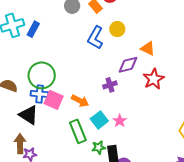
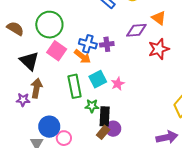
purple cross: (110, 85) -> (107, 44), moved
blue cross: (40, 94) -> (88, 44), moved
brown arrow: (20, 144) -> (36, 88), moved

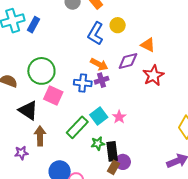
orange arrow: (82, 57) -> (99, 64), moved
green rectangle: (75, 86) -> (77, 127), turned 65
purple star: (23, 100) -> (21, 153), moved

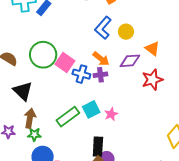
yellow circle: (118, 25) -> (126, 32), moved
pink square: (53, 95) -> (65, 62), moved
green star: (98, 143) -> (34, 134), moved

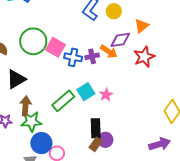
orange triangle: (152, 49) -> (142, 26), turned 49
orange arrow: (101, 59) -> (109, 52), moved
black triangle: (23, 91) -> (16, 79), turned 50
green star: (34, 134) -> (31, 122), size x1.5

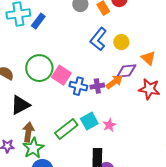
orange triangle: (142, 26) -> (148, 58), turned -42
orange arrow: (109, 52) -> (114, 82), turned -72
red star: (144, 57) -> (149, 89), turned 30
green star: (31, 122) -> (33, 148), turned -30

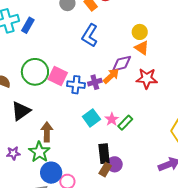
yellow circle: (121, 42) -> (140, 32), moved
green rectangle: (66, 129) -> (125, 123), moved, size x0.7
brown arrow: (28, 132) -> (47, 132), moved

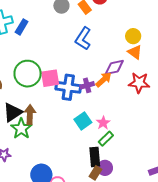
pink square: (58, 76) -> (50, 78), turned -36
blue cross: (76, 85) -> (68, 87), size x1.4
green rectangle: (125, 123) -> (106, 139), moved
brown arrow: (47, 132) -> (30, 115), moved
green star: (39, 152) -> (21, 129), moved

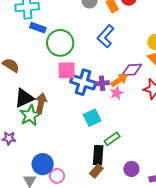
blue rectangle: (22, 27) -> (38, 28), moved, turned 70
green circle: (28, 74) -> (60, 43), moved
pink star: (103, 123) -> (117, 93), moved
purple circle: (105, 168) -> (131, 169), moved

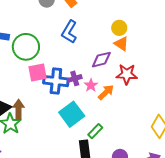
orange arrow: (119, 80) -> (106, 92), moved
cyan square: (92, 118) -> (72, 114), size x1.4

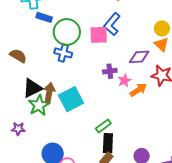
pink square: (38, 72) -> (99, 35), moved
blue cross: (56, 81) -> (63, 53), moved, size x0.7
cyan square: (72, 114) -> (71, 99), moved
green rectangle: (95, 131) -> (103, 126), moved

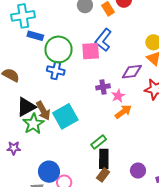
orange arrow: (138, 90) -> (123, 112), moved
brown arrow: (49, 93) -> (43, 111), turned 144

